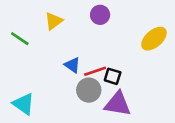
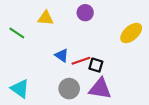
yellow triangle: (54, 21) -> (46, 18), turned 42
gray circle: (89, 90) -> (69, 89), moved

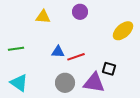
green line: (17, 33) -> (16, 49), moved, turned -42
blue triangle: (62, 55) -> (58, 52), turned -32
black square: (96, 65) -> (109, 69), moved

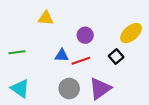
purple circle: (80, 12) -> (85, 35), moved
black square: (109, 69) -> (116, 57), moved, turned 32
purple triangle: (94, 83) -> (100, 89), turned -45

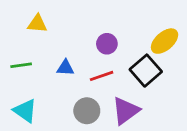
yellow triangle: (46, 18) -> (37, 24), moved
blue triangle: (62, 55) -> (65, 68), moved
black square: (116, 57) -> (146, 71), size x1.6

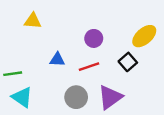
green line: (21, 65) -> (13, 74), moved
black square: (146, 71) -> (128, 62), size x0.7

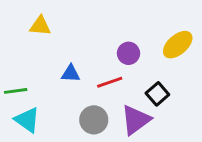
purple circle: (94, 38) -> (128, 53), moved
black square: (128, 62) -> (157, 94), moved

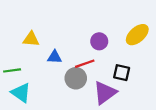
yellow triangle: (40, 26) -> (31, 39), moved
black square: (157, 94) -> (122, 73), turned -36
gray circle: (94, 120) -> (76, 78), moved

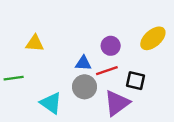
blue triangle: (55, 57) -> (83, 63), moved
red line: (85, 64) -> (107, 71), moved
cyan triangle: (21, 93) -> (51, 103), moved

